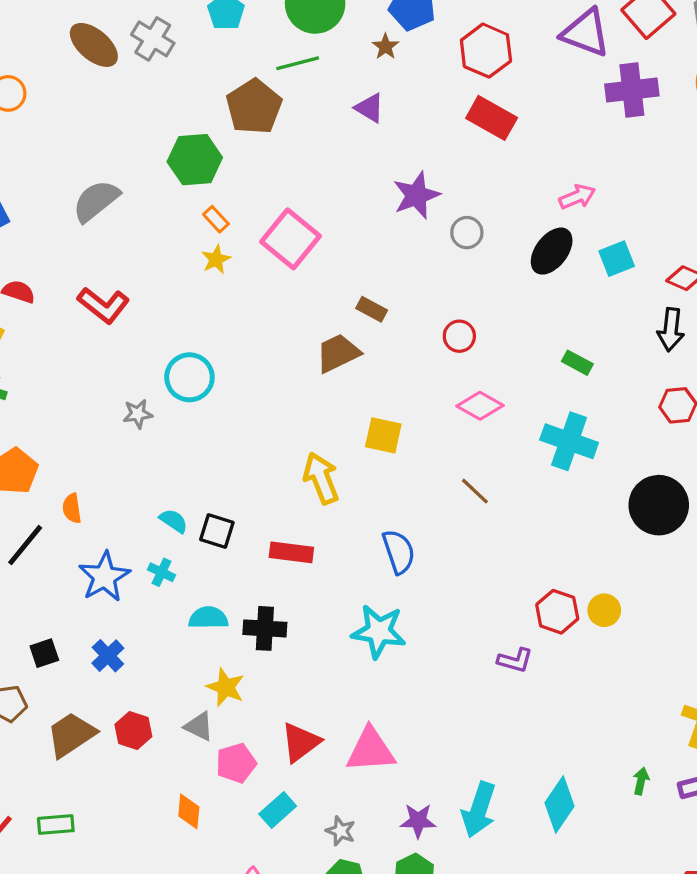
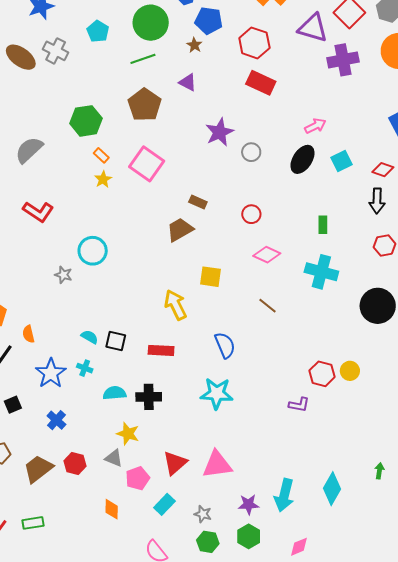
brown pentagon: (254, 107) -> (144, 105), moved
green rectangle: (577, 363) -> (323, 225), turned 66
gray star: (138, 414) -> (63, 275), turned 30
black square: (44, 653) -> (13, 405), moved

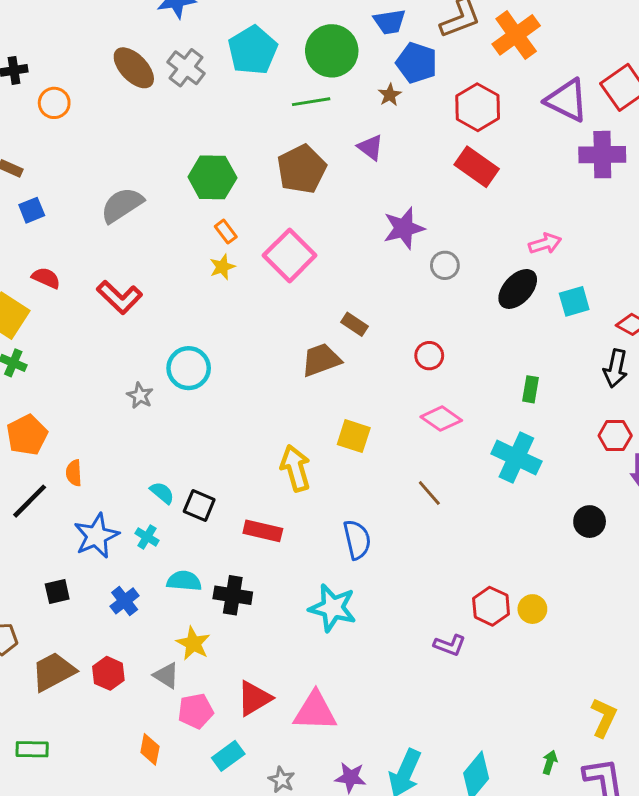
cyan pentagon: (98, 31) -> (253, 50), size x1.5
black circle: (378, 306) -> (590, 522), size x0.6
black square: (13, 405) -> (57, 591), moved
blue cross: (56, 420) -> (125, 601), moved

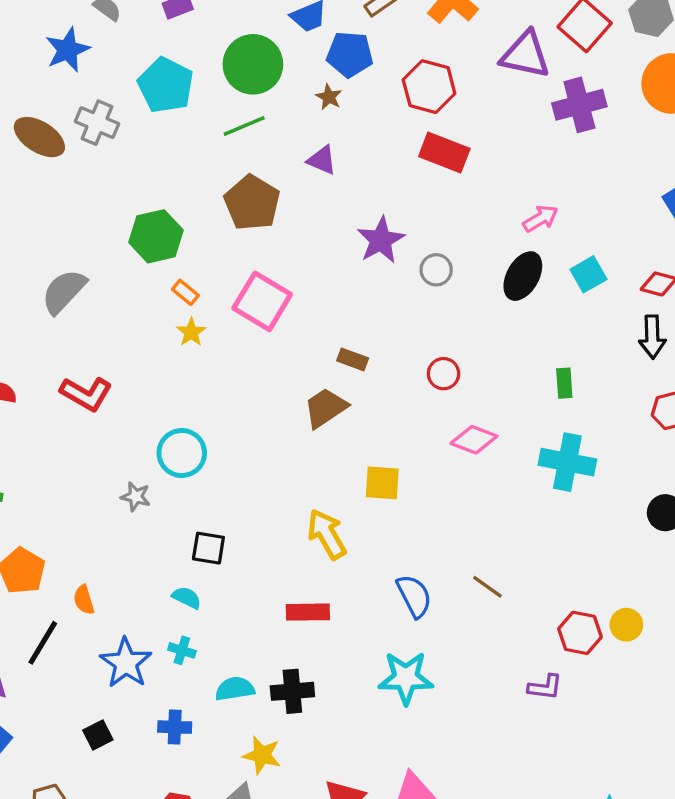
brown line: (429, 493) -> (487, 587), moved
black square: (199, 505) -> (208, 548), moved
blue cross: (125, 601) -> (175, 727), turned -36

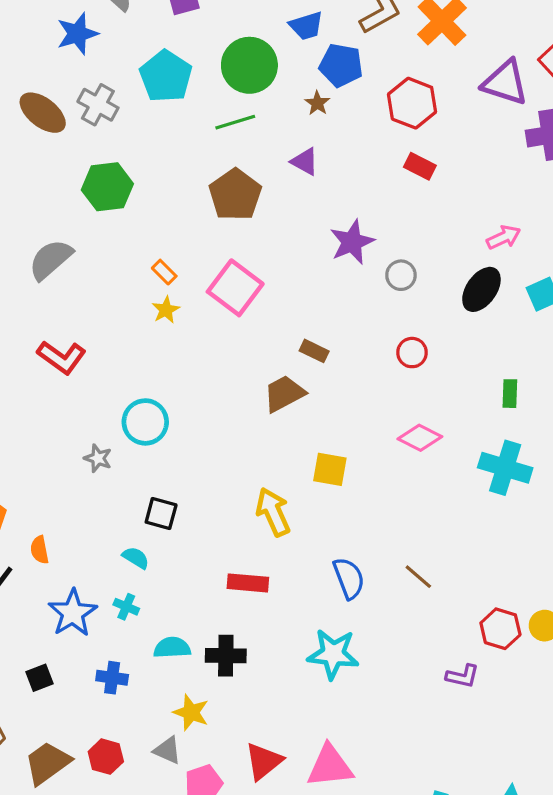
red rectangle: (444, 153) -> (420, 166), size x0.7
green hexagon: (156, 236) -> (107, 187), moved
red circle: (444, 374) -> (412, 353), moved

